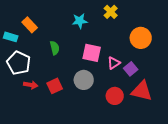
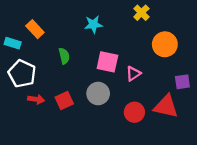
yellow cross: (111, 12) -> (141, 13), moved
purple square: (131, 69) -> (182, 82), moved, turned 32

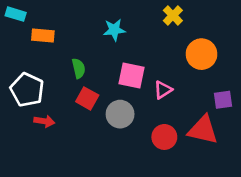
orange rectangle: (35, 29) -> (43, 36), turned -42
cyan rectangle: (13, 43) -> (16, 14), moved
red square: (64, 101) -> (87, 98), moved, turned -36

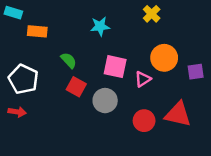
orange circle: (201, 54) -> (164, 58), moved
green semicircle: (79, 68) -> (69, 60), turned -30
purple square: (223, 100) -> (196, 72), moved
red arrow: (44, 121) -> (17, 112), moved

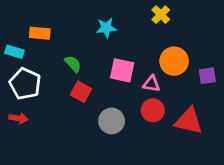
cyan rectangle: (13, 13) -> (14, 52), moved
pink triangle: (143, 79) -> (151, 84), turned 42
gray circle: (105, 101) -> (112, 121), moved
red circle: (144, 121) -> (153, 110), moved

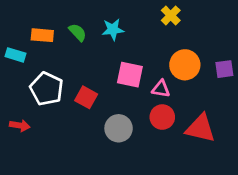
green semicircle: (73, 64) -> (78, 32), moved
purple square: (207, 76) -> (224, 69), moved
white pentagon: (25, 84) -> (47, 89), moved

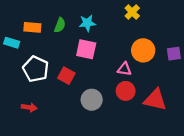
green semicircle: (78, 32) -> (60, 25), turned 64
pink square: (130, 75) -> (86, 49), moved
red arrow: (20, 125) -> (29, 107), moved

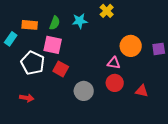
yellow cross: (132, 12) -> (107, 11), moved
cyan rectangle: (12, 43) -> (11, 39), turned -72
pink square: (86, 49) -> (53, 45), moved
red triangle: (155, 100) -> (142, 91), size x0.6

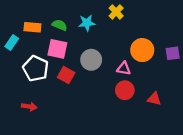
green semicircle: (55, 23) -> (60, 25), turned -88
gray circle: (84, 91) -> (91, 60), moved

